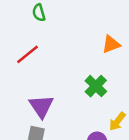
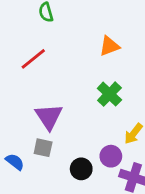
orange triangle: (111, 44) -> (109, 46), moved

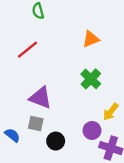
purple triangle: (49, 117) -> (40, 98), turned -35
black circle: (81, 169) -> (56, 141), moved

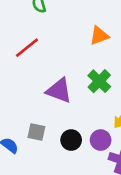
purple triangle: (40, 98) -> (59, 90), moved
black circle: (56, 141) -> (71, 140), moved

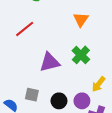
orange triangle: (99, 36) -> (81, 20), turned -35
purple triangle: (59, 90) -> (50, 62), turned -35

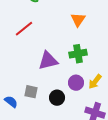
green cross: (81, 55) -> (78, 54), turned 36
purple circle: (82, 101) -> (76, 83), moved

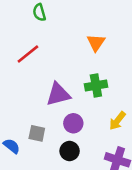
purple circle: (76, 83) -> (73, 123), moved
black circle: (57, 98) -> (70, 151), moved

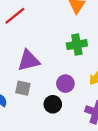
purple triangle: (58, 94) -> (29, 61), moved
purple circle: (73, 123) -> (65, 84), moved

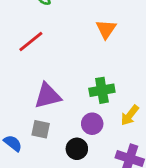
green cross: (77, 45) -> (102, 90), moved

